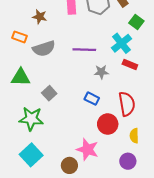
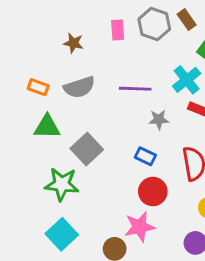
orange rectangle: (19, 37) -> (38, 87), moved
gray square: (49, 93) -> (87, 149), size x1.5
red circle: (108, 124) -> (153, 192), moved
pink star: (87, 150) -> (140, 227), turned -30

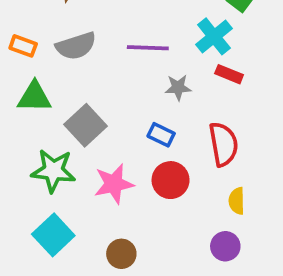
pink star: (140, 227) -> (114, 184), moved

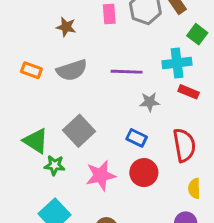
cyan cross: (214, 36) -> (177, 63), turned 32
green triangle: (34, 97) -> (36, 141), moved, turned 32
green star: (53, 171) -> (54, 165), size x0.6

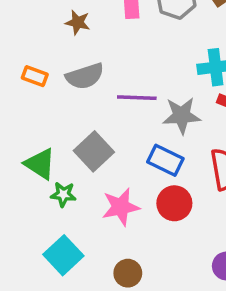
purple line: (127, 72) -> (137, 98), moved
gray star: (150, 102) -> (182, 116), size x1.5
blue rectangle: (137, 138) -> (165, 160), size x1.4

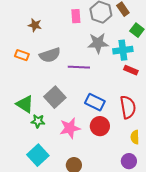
brown star: (78, 22) -> (35, 25), moved
gray star: (182, 116) -> (98, 43), moved

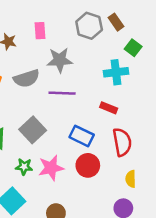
pink rectangle: (76, 16) -> (40, 31), moved
gray star: (98, 43) -> (60, 60), moved
red rectangle: (131, 70) -> (109, 108), moved
green star: (38, 121) -> (24, 167), moved

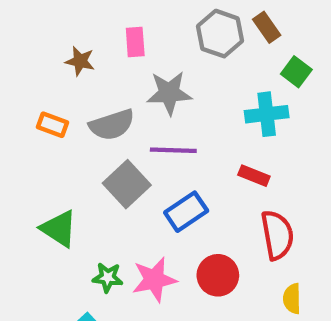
gray square: (33, 130) -> (127, 184), moved
blue rectangle: (82, 136) -> (186, 212), moved, turned -60

